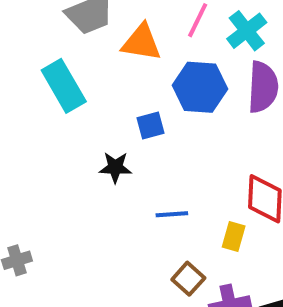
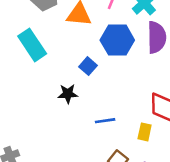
blue square: (150, 126) -> (88, 66), turned -30

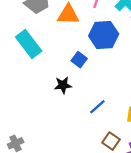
blue line: (105, 121) -> (97, 107), turned -30

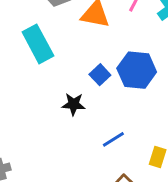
blue hexagon: (104, 35) -> (137, 70), moved

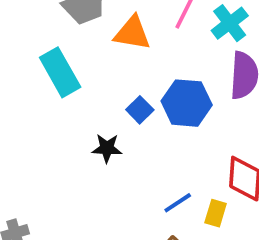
blue line: (113, 139) -> (178, 203), moved

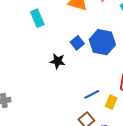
cyan rectangle: (60, 72) -> (37, 18), size x0.7

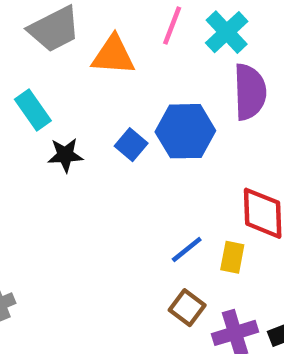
black star: (58, 61) -> (65, 155), moved

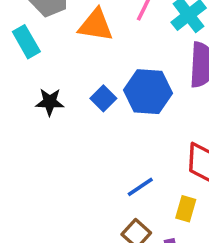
cyan rectangle: (33, 110) -> (26, 42), moved
yellow rectangle: (232, 257) -> (186, 209), moved

